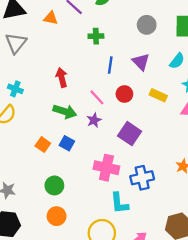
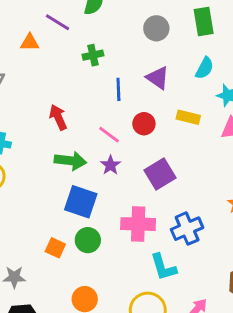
purple square: (130, 134) -> (160, 174), turned 35
blue square: (67, 143) -> (81, 202), size x1.6
orange square: (43, 145) -> (55, 248), moved
green circle: (54, 185) -> (88, 240), moved

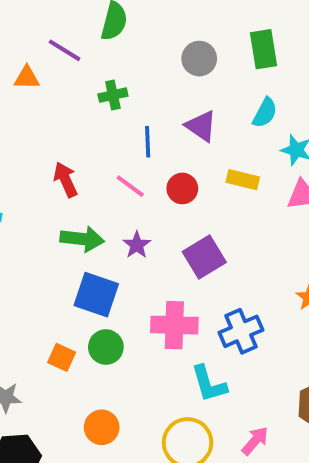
pink line: (109, 135) -> (130, 186), moved

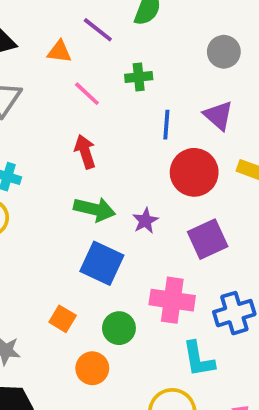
pink line: (130, 186) -> (87, 94), moved
red circle: (182, 188) -> (194, 172), size x1.6
green circle: (106, 347) -> (119, 328), moved
orange circle: (102, 427) -> (92, 368), moved

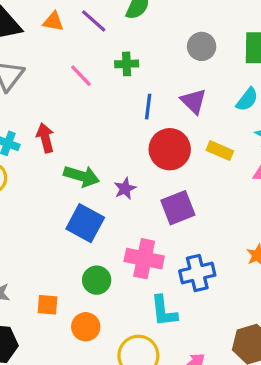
orange triangle: (59, 52) -> (53, 21), moved
red arrow: (85, 152) -> (45, 138), moved
orange square: (63, 319) -> (47, 305), moved, turned -30
orange circle: (92, 368) -> (86, 327), moved

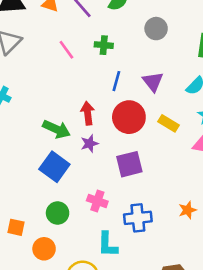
gray circle: (202, 46) -> (156, 29), moved
red arrow: (45, 138) -> (88, 113), moved
pink cross: (144, 259) -> (97, 201), size x0.7

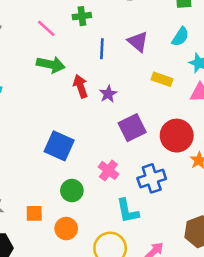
red circle: (129, 117) -> (177, 136), moved
green arrow: (56, 129) -> (51, 64), moved
purple star: (89, 144) -> (108, 94), moved
pink cross: (97, 201) -> (108, 170), turned 30

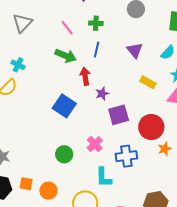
blue line: (102, 49) -> (97, 50), moved
purple star: (108, 94) -> (102, 94), moved
blue square: (59, 146) -> (64, 106), moved
orange square: (34, 213) -> (26, 184), moved
orange circle: (66, 229) -> (48, 191), moved

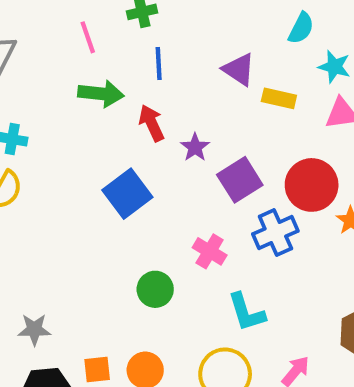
pink line: (67, 28) -> (88, 37), turned 35
purple triangle: (135, 50) -> (239, 69), moved
blue square: (64, 106) -> (127, 194), turned 35
blue cross: (126, 156) -> (275, 232), moved

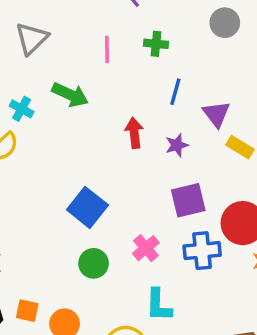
blue line: (159, 63) -> (175, 92), moved
green arrow: (101, 94) -> (70, 95), moved
purple star: (195, 147) -> (177, 145), moved
blue square: (127, 194) -> (87, 207), moved, turned -33

